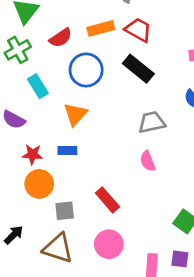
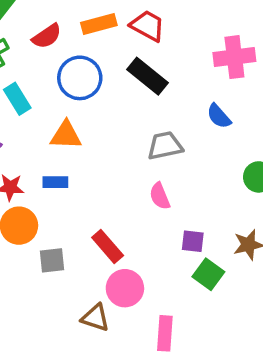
orange triangle: (75, 114) -> (66, 135), turned 50
pink circle: (109, 244) -> (125, 288), moved
brown triangle: (58, 248) -> (95, 318), moved, size x0.7
purple square: (180, 259) -> (193, 241), moved

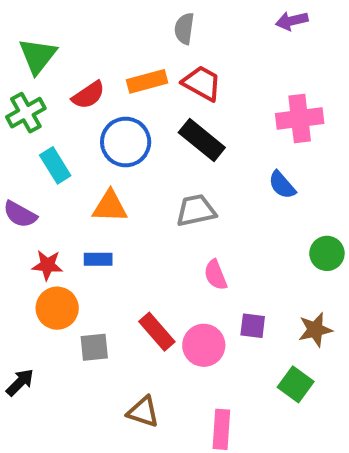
gray trapezoid: (165, 146) -> (196, 210), moved
green square: (208, 274) -> (296, 384), moved
pink circle: (125, 288) -> (204, 345), moved

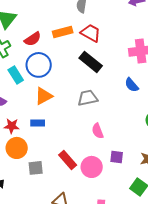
blue circle: (126, 142) -> (39, 65), moved
orange triangle: (110, 206) -> (44, 96), turned -30

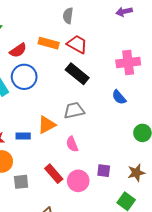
orange rectangle: (63, 32) -> (49, 43), turned 30
orange triangle: (44, 96) -> (47, 125), moved
pink semicircle: (98, 131) -> (72, 144), moved

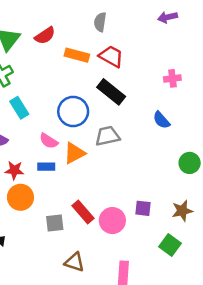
red semicircle: (18, 50) -> (45, 36), moved
pink cross: (128, 63) -> (172, 78), size x0.6
blue circle: (24, 77) -> (73, 111), moved
pink semicircle: (72, 144) -> (49, 141), moved, turned -35
gray square: (21, 182) -> (55, 223), moved

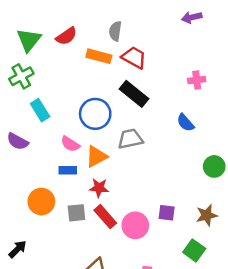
gray semicircle: (100, 22) -> (115, 31), moved
red star: (14, 170) -> (99, 188), moved
gray square: (55, 223) -> (76, 213), moved

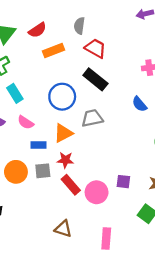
orange rectangle: (99, 56) -> (54, 50), moved, turned -36
pink semicircle: (70, 144) -> (26, 122), moved
gray square: (76, 213) -> (43, 171), moved

